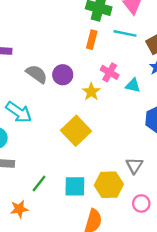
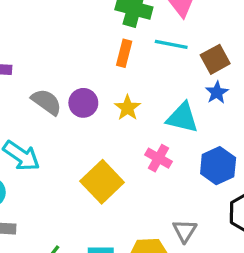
pink cross: (110, 72) -> (159, 158), moved
cyan triangle: (133, 85) -> (182, 118), size x1.5
yellow star: (91, 92) -> (127, 108), moved

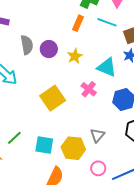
gray semicircle: (46, 102) -> (27, 45), turned 36

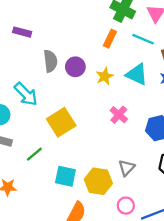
cyan triangle: (107, 67) -> (137, 74), moved
yellow square: (53, 98) -> (61, 122), moved
green line: (14, 138) -> (34, 154), moved

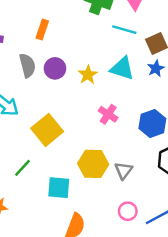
orange rectangle: (110, 39) -> (42, 29), moved
yellow hexagon: (98, 181) -> (93, 164), moved

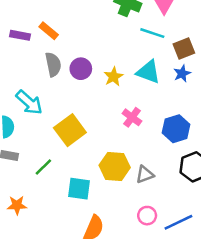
orange rectangle: (42, 29) -> (49, 31), moved, turned -72
gray triangle: (123, 170) -> (145, 174), turned 30

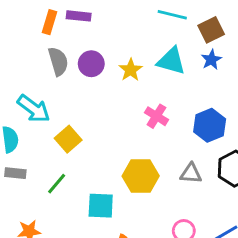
orange rectangle: (49, 31) -> (49, 22), turned 72
purple rectangle: (20, 35) -> (79, 16), moved
yellow square: (70, 130) -> (68, 139), moved, size x0.7
gray triangle: (145, 174) -> (191, 173), moved, turned 30

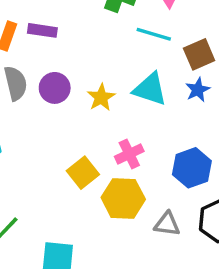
pink cross: (156, 116) -> (129, 154), turned 30
yellow square: (68, 139) -> (83, 173), moved
yellow hexagon: (141, 176) -> (123, 198), moved

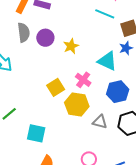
cyan triangle: (150, 89) -> (107, 61), moved
pink cross: (129, 154) -> (83, 80), turned -35

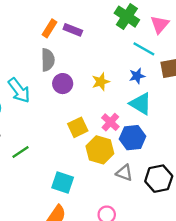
purple circle: (45, 38) -> (63, 84), moved
blue star: (126, 48) -> (137, 76), moved
blue hexagon: (118, 92) -> (133, 138), moved
cyan square: (36, 133) -> (63, 183), moved

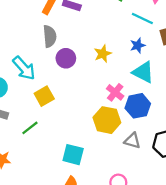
yellow square: (78, 127) -> (44, 96), moved

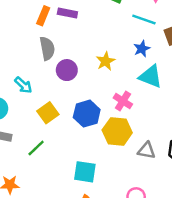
cyan arrow: (24, 68) -> (23, 85), size x0.7
blue hexagon: (138, 106) -> (87, 114), moved

